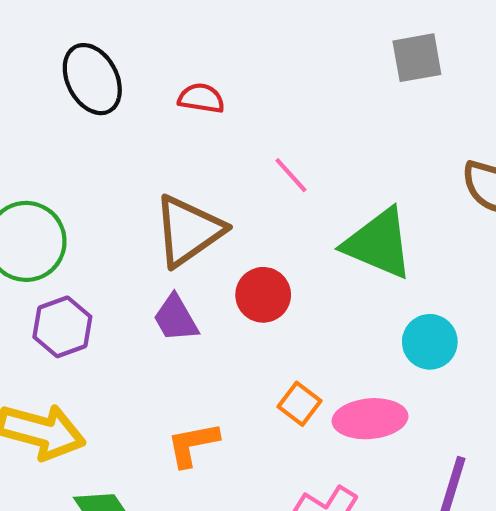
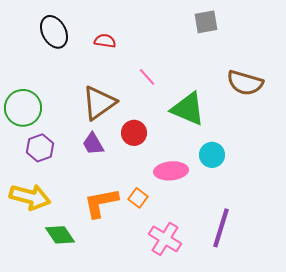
orange square: (299, 404) -> (138, 198), moved
pink ellipse: (370, 419) -> (171, 171), moved
orange L-shape: (193, 444) -> (101, 203), size x1.4

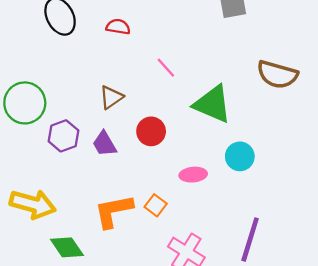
brown triangle: (99, 103) -> (111, 97), size x0.6
purple hexagon: (40, 148) -> (63, 136), moved
pink ellipse: (171, 171) -> (193, 175), size x0.7

